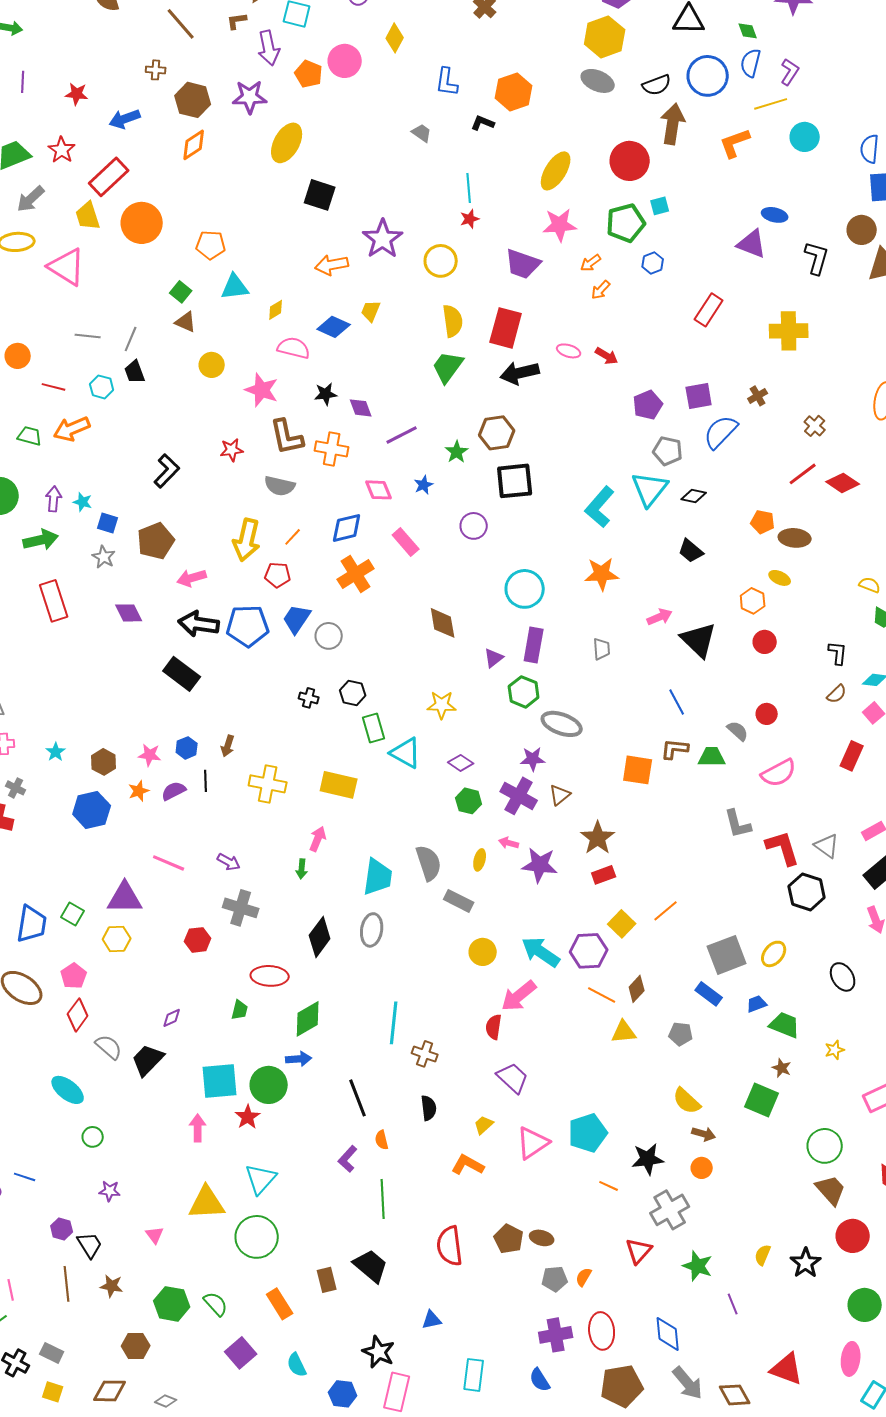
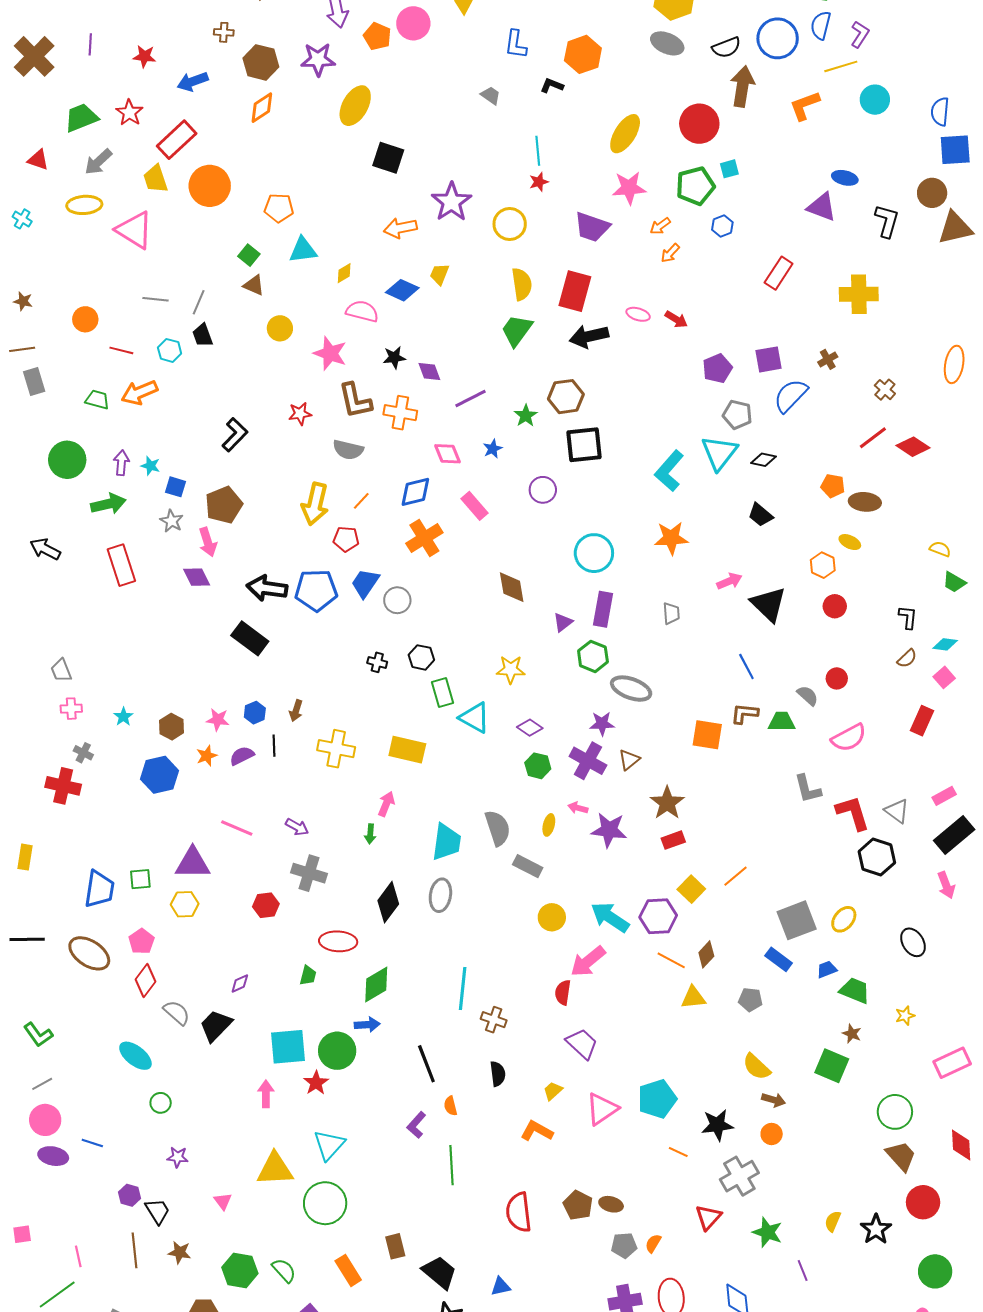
pink arrow: (192, 578) -> (208, 542), moved, turned -92
green square: (73, 914) -> (140, 879), turned -35
black trapezoid: (371, 1266) -> (439, 1272), moved

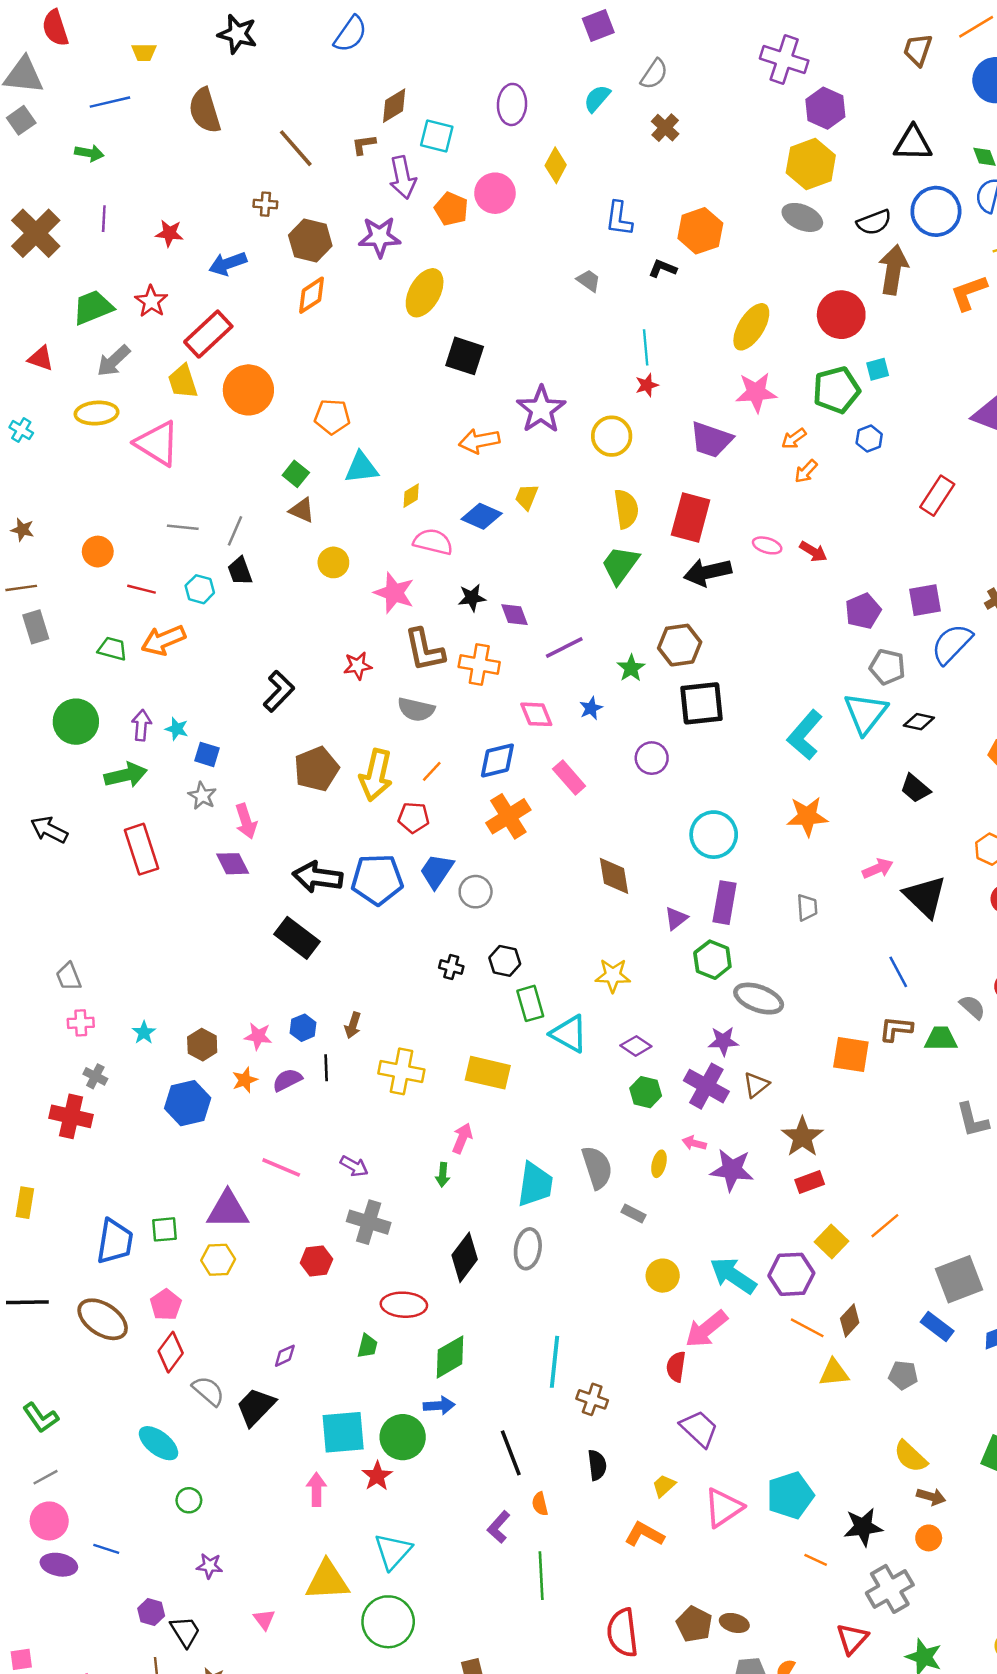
brown pentagon: (224, 505) -> (316, 769), moved
gray rectangle: (528, 866) -> (633, 1214), size x0.7

